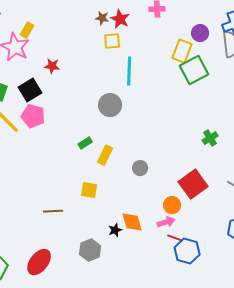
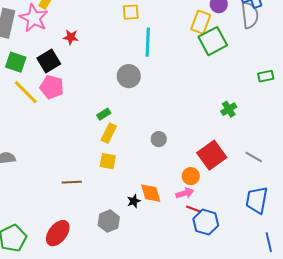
yellow rectangle: (105, 155) -> (109, 133), moved

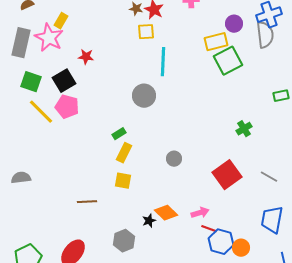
yellow rectangle: (201, 22) -> (216, 42), turned 55
orange circle: (191, 176) -> (241, 248), moved
orange diamond: (151, 193) -> (166, 213), turned -30

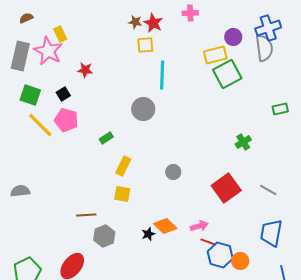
yellow rectangle: (61, 21) -> (60, 34), turned -56
black square: (64, 81) -> (63, 94), size x0.6
green rectangle: (119, 134) -> (106, 138), moved
gray hexagon: (124, 241) -> (104, 236), moved

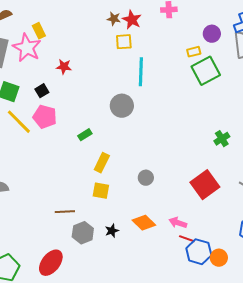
yellow rectangle: (215, 55) -> (194, 52), size x0.6
gray circle: (173, 172) -> (146, 178), moved
pink arrow: (199, 226) -> (178, 223), turned -144
black star: (148, 234) -> (112, 231), moved

